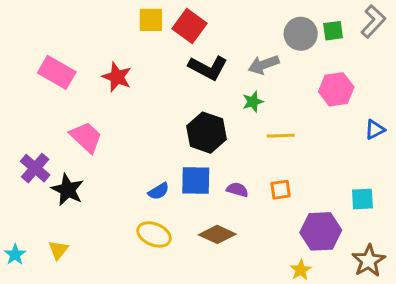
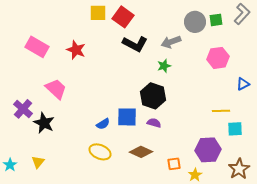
black hexagon: (206, 133) -> (153, 96), moved
yellow line: (281, 136) -> (221, 111), moved
orange square: (281, 190) -> (174, 164), moved

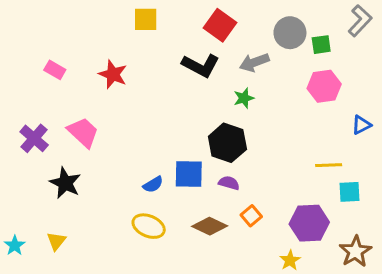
red square: (123, 17) -> (220, 25), moved
green square: (216, 20) -> (321, 45), moved
pink rectangle: (37, 47) -> (55, 70), size x0.6
purple cross: (23, 109) -> (34, 138), moved
orange square: (174, 164) -> (251, 216), moved, turned -32

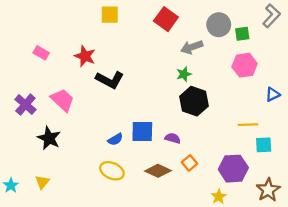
black L-shape: (201, 65) -> (110, 80), moved
black hexagon: (227, 143) -> (194, 101), moved

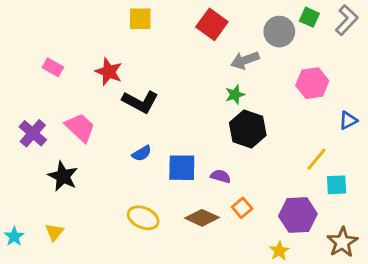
green square: (242, 34) -> (309, 17), moved, turned 32
yellow line: (248, 125) -> (317, 159), turned -48
blue semicircle: (115, 139) -> (142, 153), moved

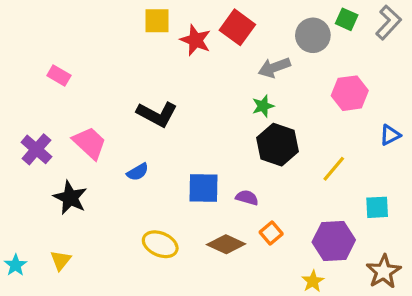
red star: (109, 72) -> (196, 40), moved
blue semicircle: (142, 153) -> (138, 172), moved
yellow line: (317, 159) -> (334, 169), moved

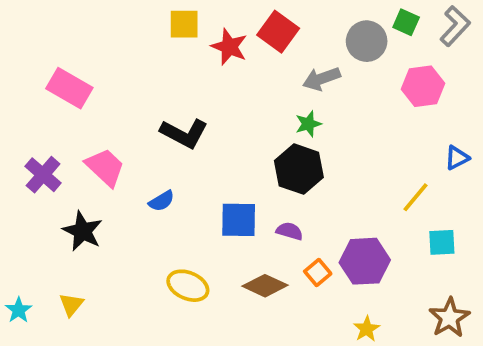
pink rectangle: (59, 76) -> (69, 88), size x1.6
pink hexagon: (350, 93) -> (423, 86), moved
black hexagon: (278, 145) -> (299, 169), moved
yellow line: (334, 169) -> (416, 197), moved
purple hexagon: (334, 241) -> (365, 261), moved

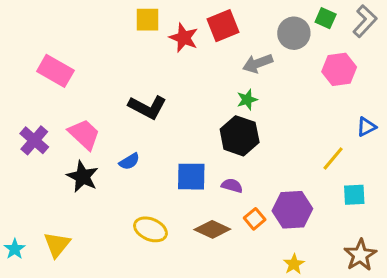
red square: (278, 32) -> (223, 26), turned 32
black star: (83, 231) -> (83, 177), moved
yellow triangle: (71, 304) -> (57, 244), size x1.4

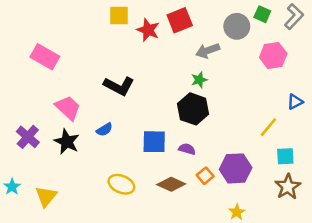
purple cross: (34, 140) -> (28, 137), moved
cyan star: (15, 249) -> (12, 187), moved
brown star: (360, 255) -> (288, 187), moved

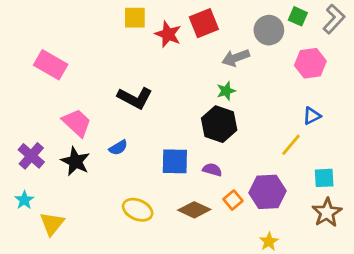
blue triangle: (295, 102) -> (312, 116), moved
yellow line: (268, 127) -> (291, 145), moved
cyan star: (12, 187) -> (24, 200), moved

